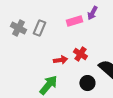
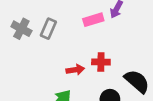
red cross: (80, 54) -> (101, 62), turned -32

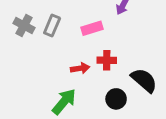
pink rectangle: (93, 20) -> (92, 28), moved

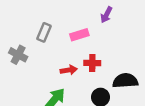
gray cross: (24, 26) -> (18, 55), moved
black semicircle: (144, 80) -> (125, 81), turned -45

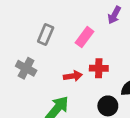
pink rectangle: (79, 35) -> (84, 37), turned -36
gray cross: (18, 55) -> (26, 68), moved

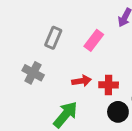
red cross: (99, 68) -> (109, 85), moved

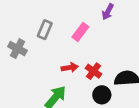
gray cross: (33, 73) -> (17, 49), moved
red cross: (109, 85) -> (93, 71), turned 35

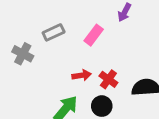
gray rectangle: (45, 30) -> (54, 32), turned 42
black circle: (102, 95) -> (102, 106), moved

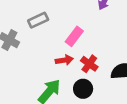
pink rectangle: (94, 35) -> (74, 36), moved

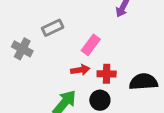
red cross: (89, 64) -> (107, 74), turned -35

